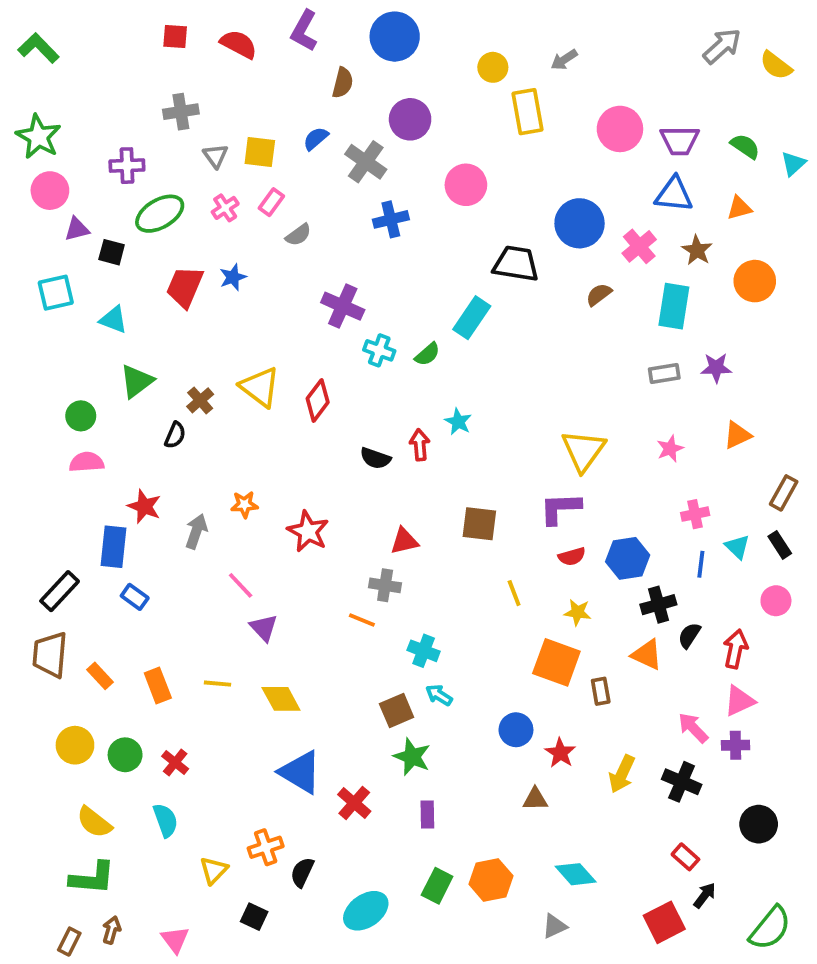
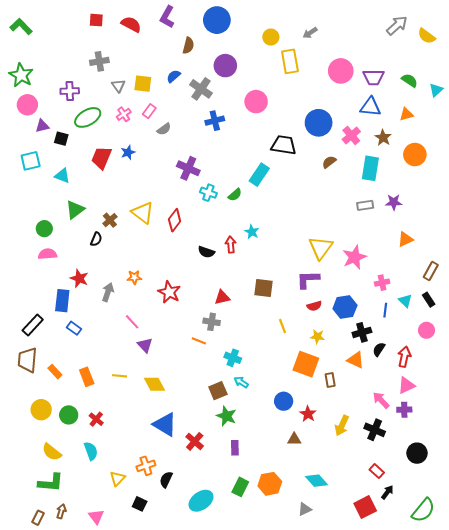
pink star: (670, 449) -> (355, 257), moved, size x1.6

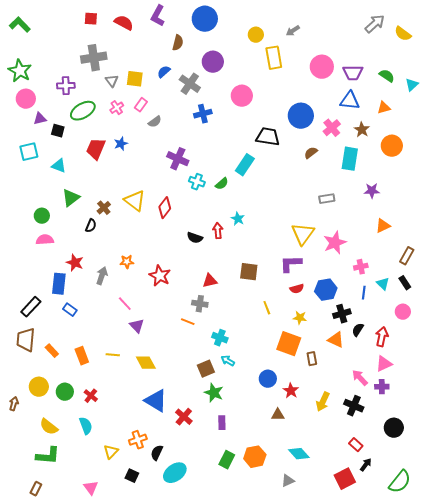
gray cross: (99, 61) -> (94, 58), size x1.4
gray rectangle: (365, 205) -> (327, 199), moved
cyan ellipse: (201, 501) -> (175, 473), moved
brown arrow: (61, 511) -> (14, 404), moved

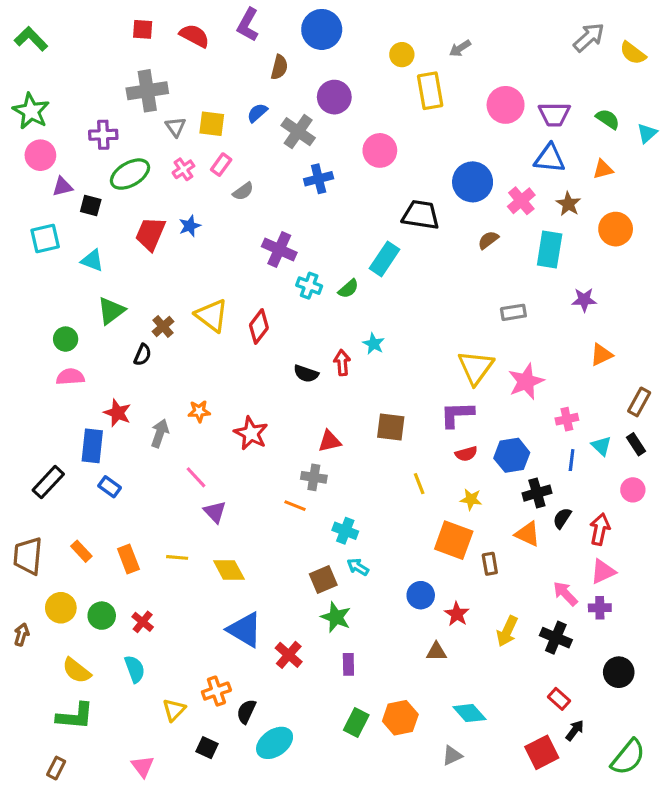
brown trapezoid: (26, 340) -> (28, 556), moved

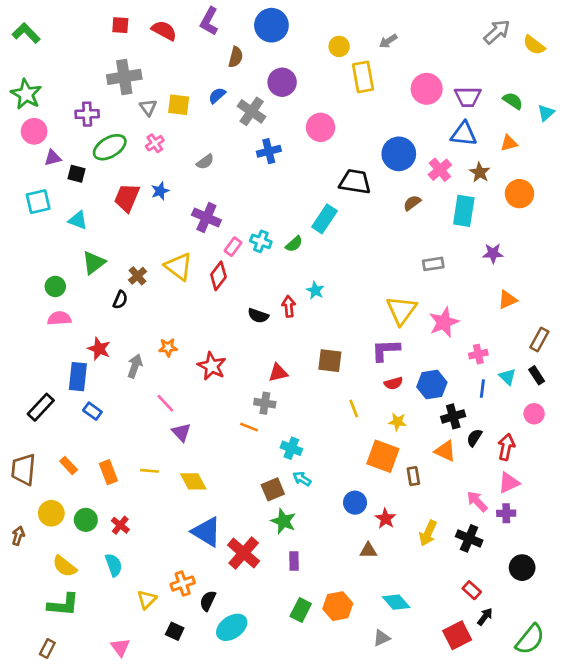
pink rectangle: (221, 165) -> (233, 247), moved
purple cross: (279, 249) -> (206, 217), moved
red cross: (289, 655) -> (244, 553), size x1.4

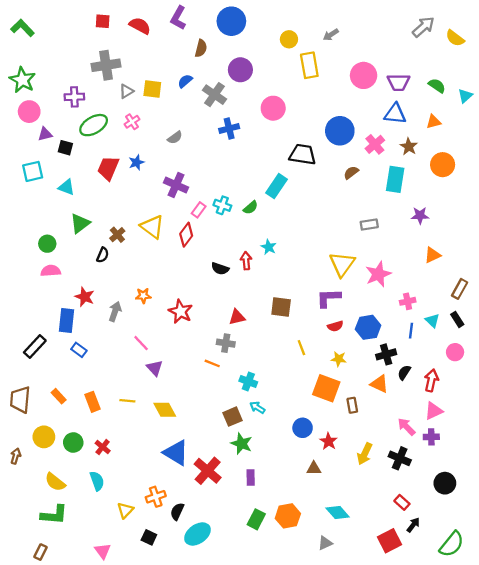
gray triangle: (148, 107) -> (126, 91), turned 35

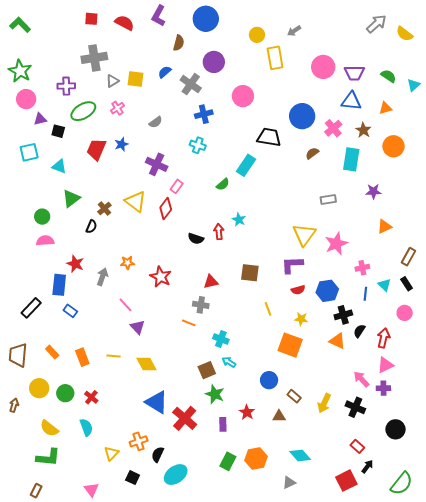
cyan cross: (222, 205) -> (198, 145), moved
brown rectangle: (352, 405) -> (294, 396), moved, turned -40
red star: (329, 441) -> (247, 412), moved

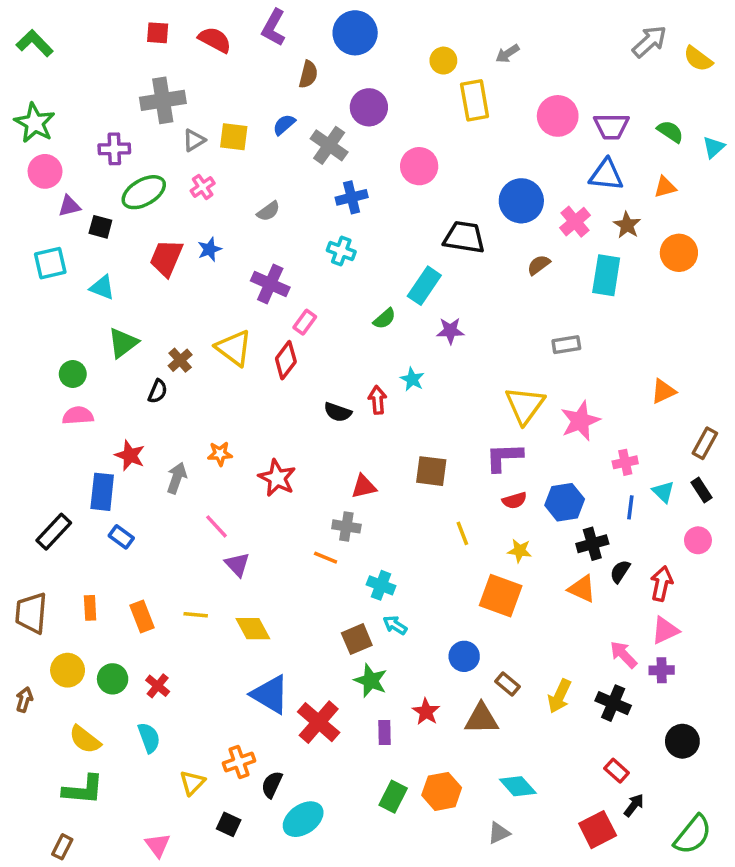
purple star: (373, 191) -> (450, 331), moved
orange rectangle: (52, 352) -> (90, 608), turned 40
brown triangle: (279, 416) -> (481, 719), size x1.5

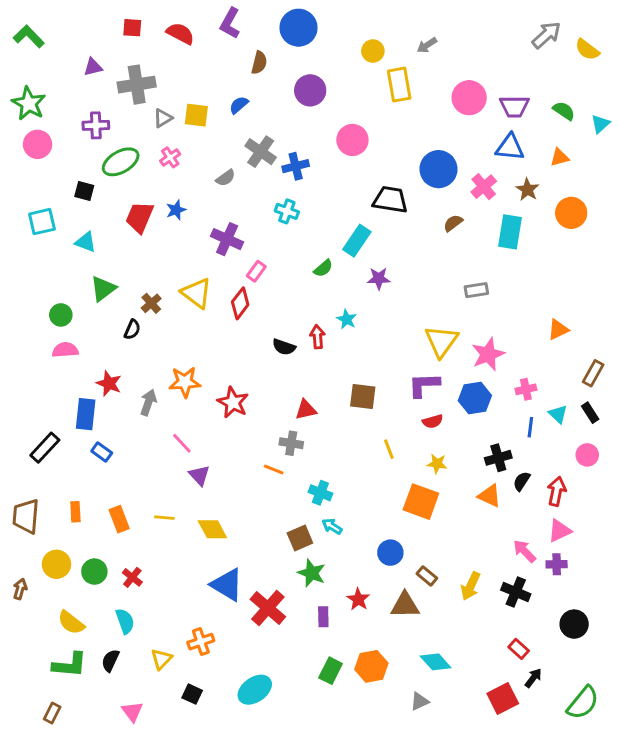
gray cross: (329, 145) -> (261, 152), moved
purple triangle: (69, 206) -> (93, 67), moved
orange star: (220, 454) -> (185, 382), size x1.5
blue hexagon: (565, 502) -> (475, 398), moved
black semicircle: (272, 785) -> (110, 660), moved

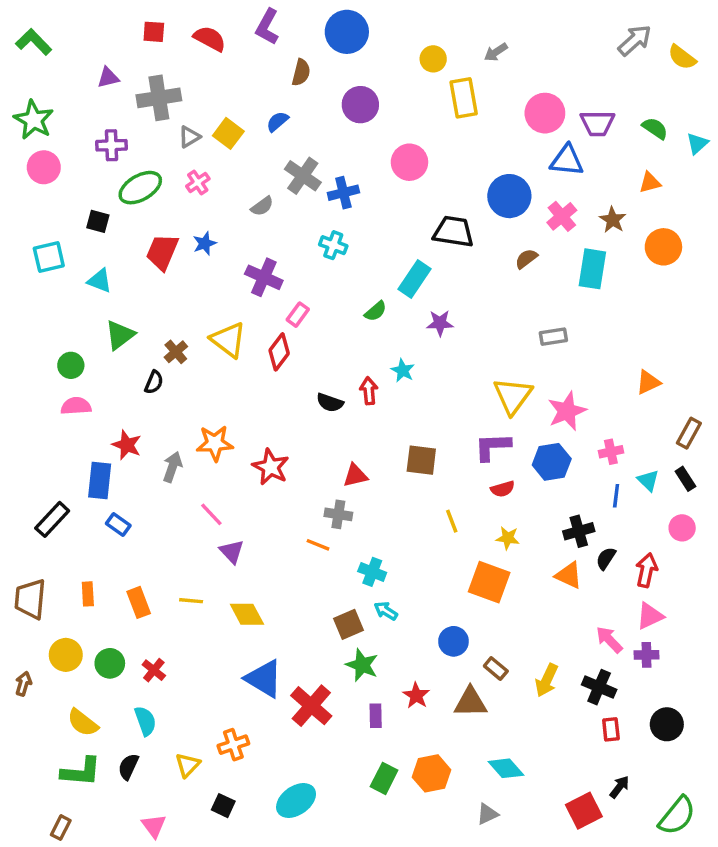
yellow square: (196, 115) -> (228, 133), turned 30
blue triangle: (510, 147) -> (567, 160), moved
red rectangle: (519, 649) -> (611, 729), moved, turned 42

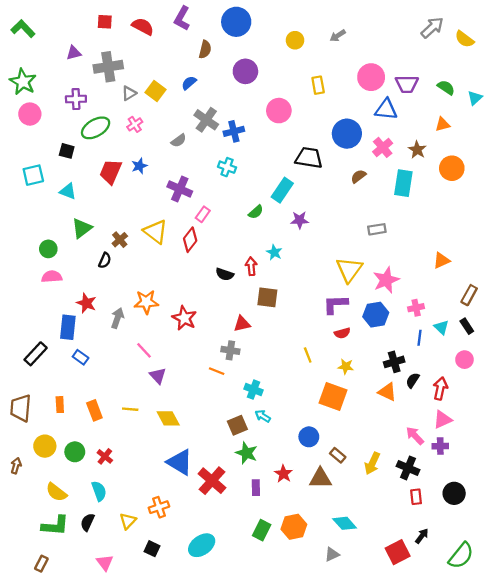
yellow rectangle: (464, 98) -> (318, 85), moved, size x0.7
brown square: (421, 460) -> (267, 297), moved

